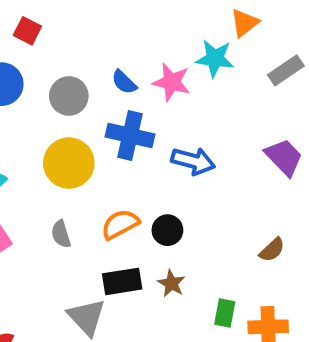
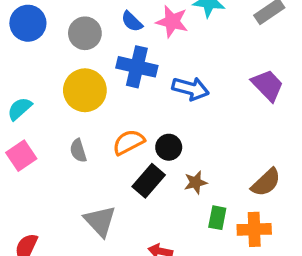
brown semicircle: (272, 250) -> (266, 182), moved, size x1.4
black rectangle: (122, 281) -> (149, 181), moved, turned -40
brown star: (171, 283) -> (196, 182), moved, turned 30

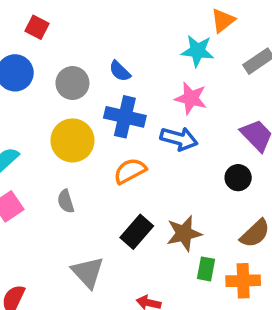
pink star: (172, 22) -> (191, 98), moved
orange semicircle: (128, 142) -> (130, 171), moved
black circle: (169, 147) -> (238, 178), moved
brown star: (196, 182) -> (184, 233), size x1.5

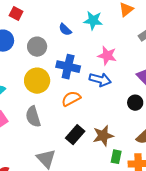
cyan star: (198, 51) -> (93, 21), moved
blue semicircle: (120, 71) -> (65, 30), moved
gray semicircle: (66, 201) -> (33, 117), size x1.5

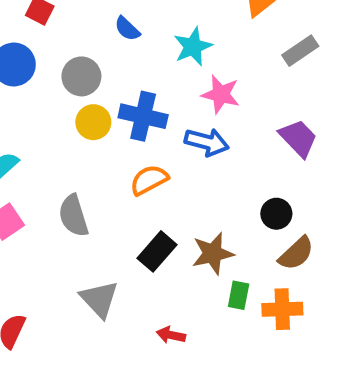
cyan star: (93, 21) -> (193, 47), moved, turned -30
blue semicircle: (65, 30) -> (127, 29), moved
yellow circle: (37, 81) -> (93, 122), moved, size x0.7
black circle: (135, 103) -> (276, 214), moved

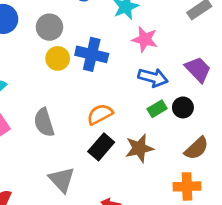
blue arrow: (207, 142) -> (153, 78), moved
orange semicircle: (149, 180) -> (100, 114), moved
black circle: (276, 214) -> (183, 107), moved
green rectangle: (239, 295) -> (157, 109), moved, turned 48

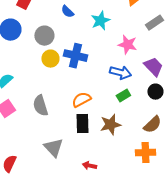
pink star: (145, 39) -> (127, 45), moved
black circle: (183, 107) -> (155, 92), moved
black rectangle: (101, 147) -> (82, 124), turned -42

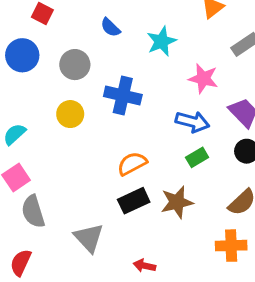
yellow circle: (50, 59) -> (70, 114), moved
gray semicircle: (40, 106) -> (33, 212), moved
black rectangle: (82, 124) -> (134, 201), turned 66

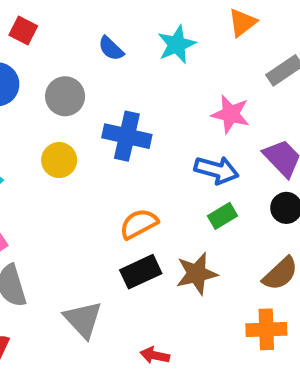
cyan star: (161, 41) -> (177, 44), moved

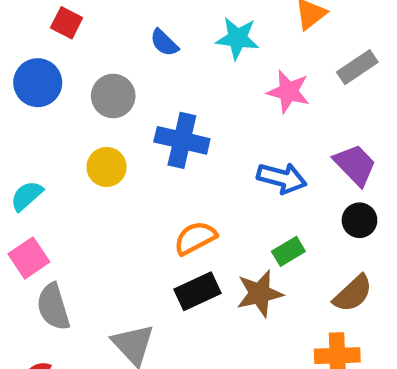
cyan star: (177, 44) -> (237, 38), turned 30
pink star: (230, 114) -> (288, 92), moved
green rectangle: (223, 216) -> (288, 251), moved

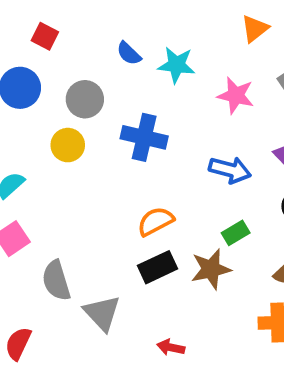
cyan star: (237, 38) -> (177, 65), moved
yellow circle: (107, 167) -> (68, 145), moved
gray semicircle: (53, 307) -> (56, 281), moved

